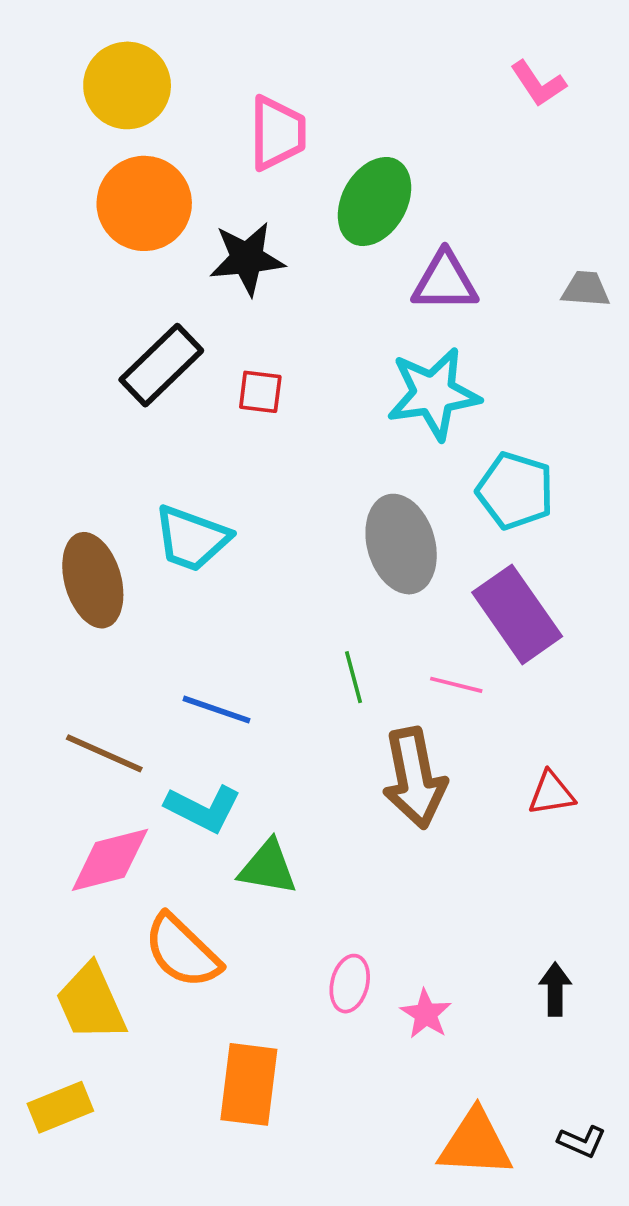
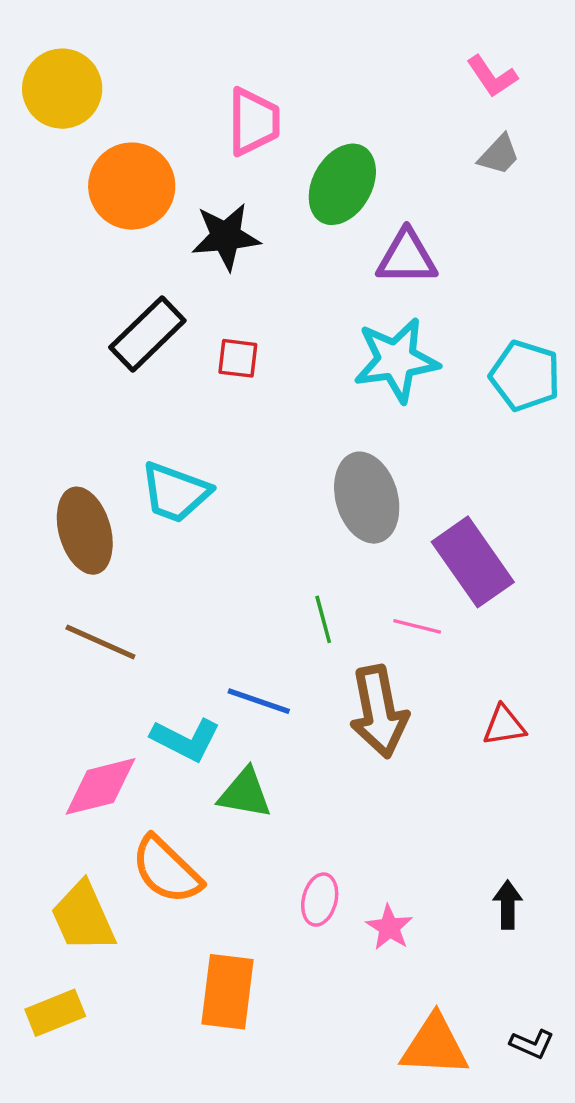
yellow circle: (127, 85) -> (62, 89), moved
gray trapezoid: (586, 289) -> (499, 155), moved, turned 129
cyan pentagon: (515, 491) -> (525, 376), moved
blue line: (217, 710) -> (259, 701), moved
brown line: (104, 753) -> (100, 642), moved

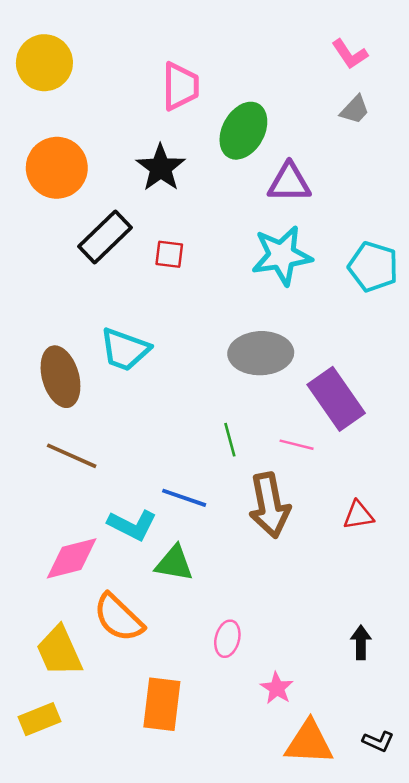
orange circle: (132, 186) -> (57, 168), moved
black star: (226, 237) -> (161, 168), turned -30
gray ellipse: (367, 498) -> (261, 353), turned -76
pink star: (389, 927) -> (277, 688), moved

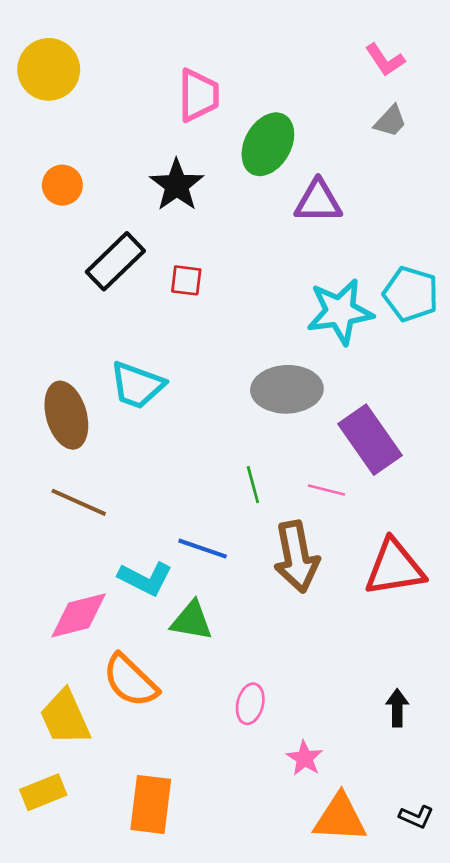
orange circle: (57, 168) -> (62, 185), size x0.6
cyan star: (282, 256) -> (340, 312), moved
red triangle: (358, 515) -> (394, 568), size x1.8
orange rectangle: (162, 704) -> (151, 804), moved

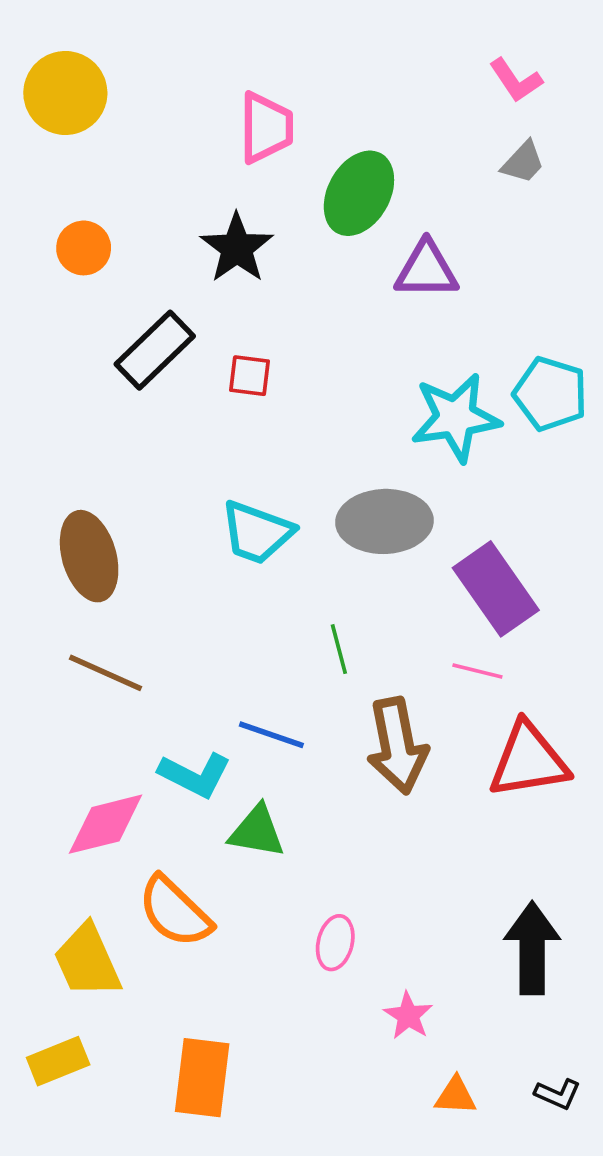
cyan trapezoid: (137, 385) -> (257, 532), moved
pink line: (326, 490) -> (477, 671), moved
black arrow: (397, 708) -> (532, 948), size x1.8
orange triangle: (340, 818) -> (456, 1096), size x0.6

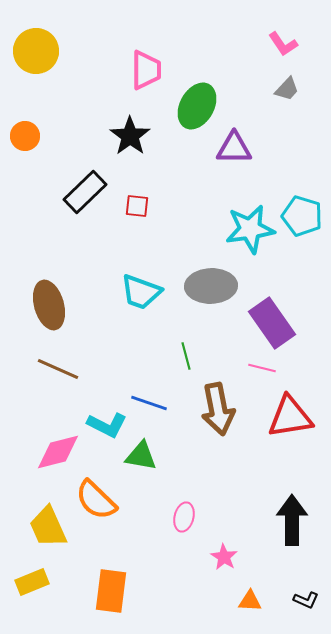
orange circle: (84, 248) -> (25, 136), moved

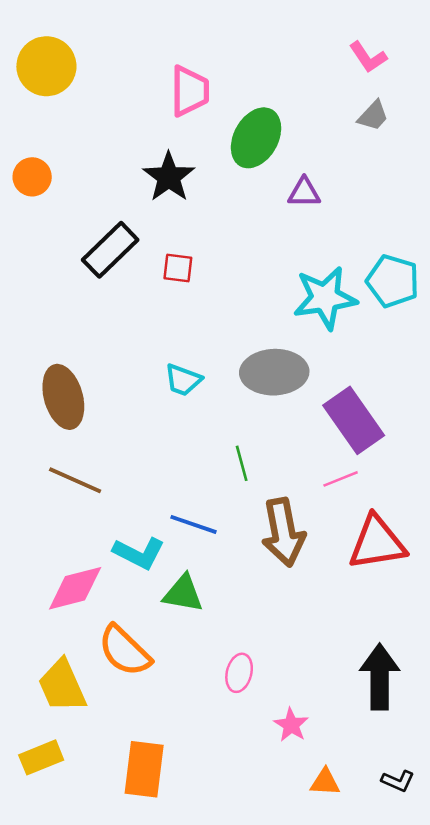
purple triangle: (234, 148) -> (304, 193), size x0.7
cyan trapezoid: (141, 292) -> (183, 380), size x0.7
pink line: (262, 368) -> (341, 479), turned -36

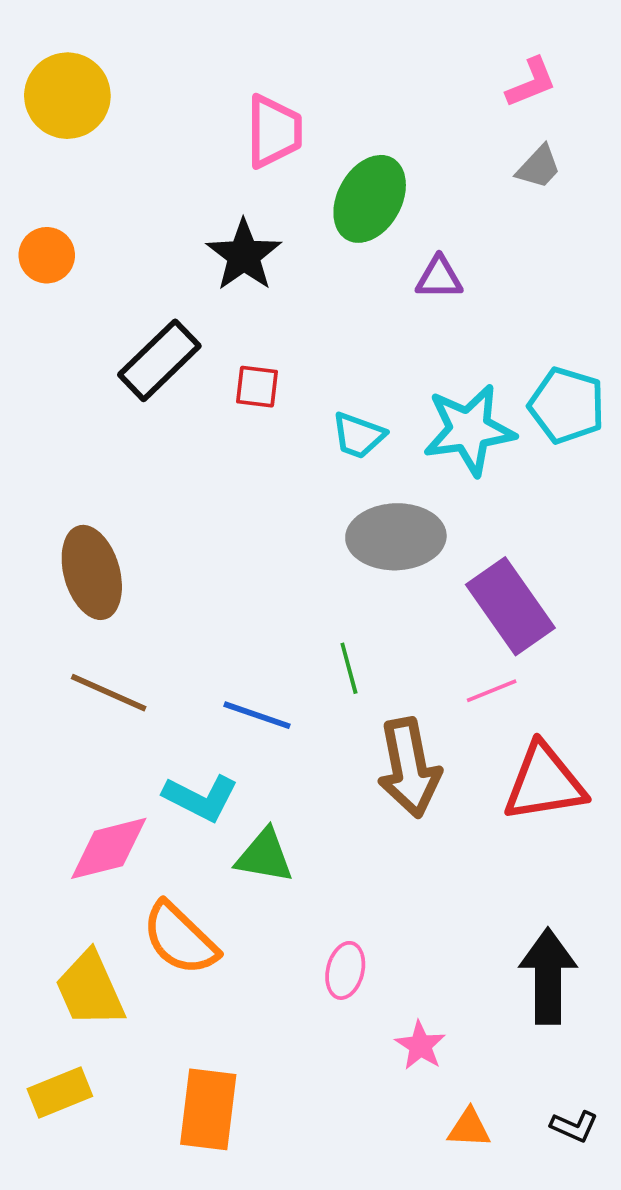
pink L-shape: (368, 57) -> (531, 82), turned -78
cyan trapezoid: (183, 380) -> (358, 435), moved
blue line: (194, 524) -> (257, 715), moved

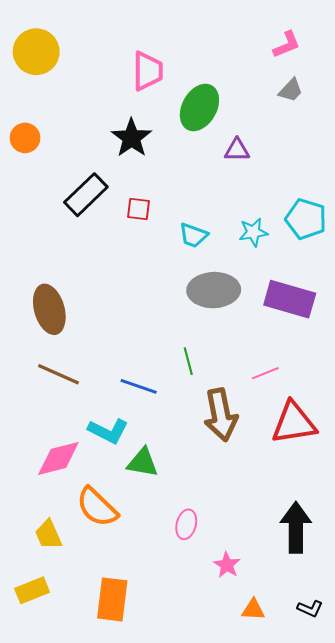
cyan star: (469, 430) -> (253, 232), size x0.6
purple rectangle: (510, 606) -> (290, 299), moved, turned -39
yellow trapezoid: (90, 989) -> (48, 535), size x0.7

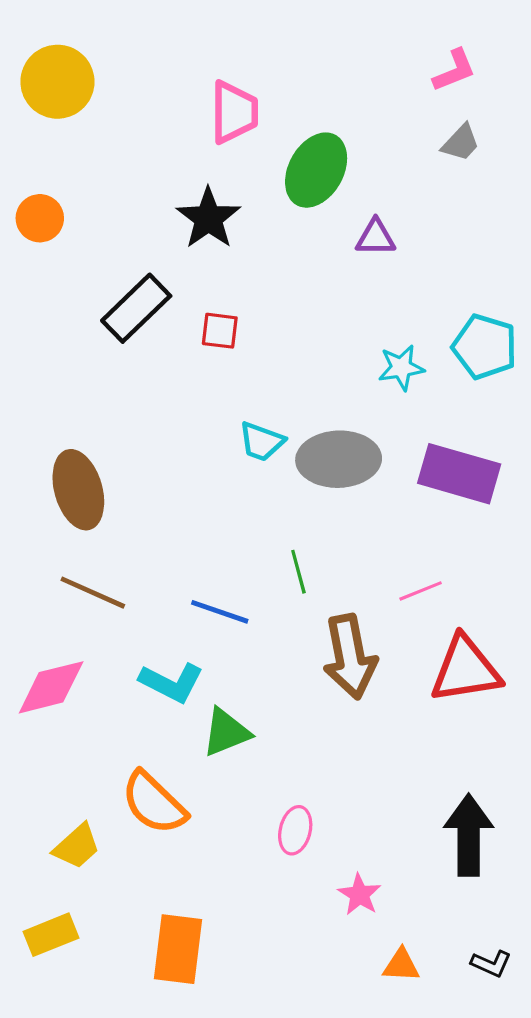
cyan trapezoid: (193, 235) -> (261, 442), moved
pink diamond: (58, 458) -> (51, 687), moved
green triangle: (143, 462) -> (226, 732), turned -32
yellow trapezoid: (48, 535) -> (77, 846), turned -108

